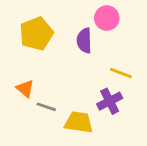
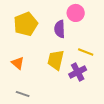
gray line: (46, 107) -> (23, 94), moved
yellow trapezoid: (79, 122) -> (56, 60), moved, turned -85

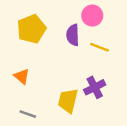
yellow line: (86, 52) -> (100, 47), moved
yellow trapezoid: (56, 60) -> (68, 101), moved

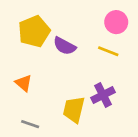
pink circle: (92, 16) -> (116, 22), moved
purple semicircle: (73, 35) -> (65, 46), moved, turned -60

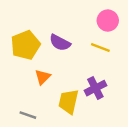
yellow pentagon: (34, 31) -> (25, 45), moved
orange triangle: (23, 83) -> (43, 77), moved, turned 35

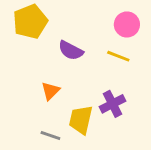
yellow pentagon: (25, 45) -> (30, 22), moved
gray line: (28, 115) -> (50, 136), moved

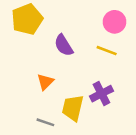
purple semicircle: (71, 50) -> (64, 45), turned 30

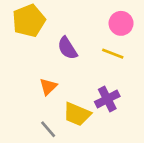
yellow trapezoid: (73, 108) -> (77, 114), turned -80
gray line: (45, 122) -> (48, 129), turned 30

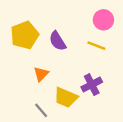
yellow pentagon: (29, 21) -> (25, 35), moved

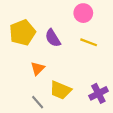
pink circle: (103, 20) -> (83, 13), moved
purple cross: (92, 85) -> (98, 93), moved

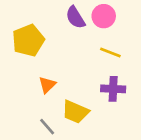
purple semicircle: (53, 38) -> (75, 17), moved
purple cross: (98, 93) -> (113, 89), moved, turned 30

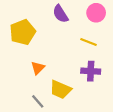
pink circle: (104, 16) -> (96, 13), moved

